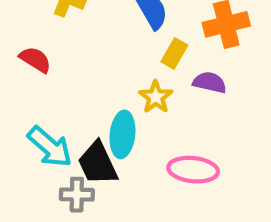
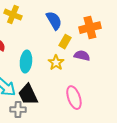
cyan ellipse: (122, 134) -> (26, 62), moved
pink ellipse: (193, 170) -> (74, 98), turned 65

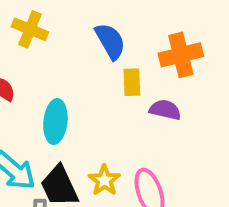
yellow rectangle: (65, 42) -> (132, 82), turned -32
yellow star: (56, 63) -> (104, 180), moved

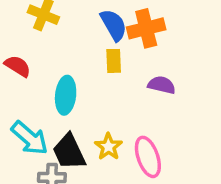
orange cross: (181, 55) -> (146, 28), moved
yellow rectangle: (132, 82) -> (114, 61), moved

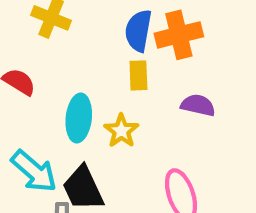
blue semicircle: (114, 25) -> (138, 31), turned -140
yellow star: (108, 147) -> (121, 131), moved

